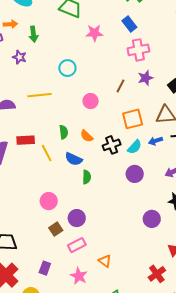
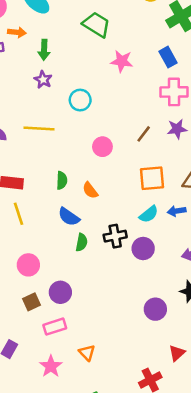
purple star: (19, 57) -> (43, 80), moved
black cross: (112, 145) -> (115, 236), moved
yellow line: (47, 153) -> (19, 214), moved

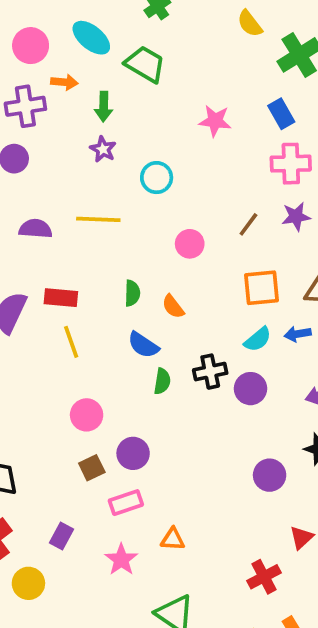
green trapezoid: (96, 24) -> (145, 64), moved
orange triangle: (87, 353) -> (173, 539), turned -42

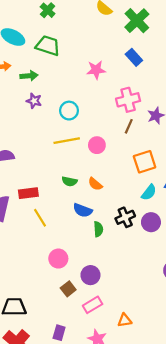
green arrow: (104, 107) -> (29, 76), turned -84
pink cross: (291, 164) -> (128, 100), moved
yellow line: (98, 219) -> (67, 141), moved
green semicircle: (132, 293) -> (70, 181), turned 112

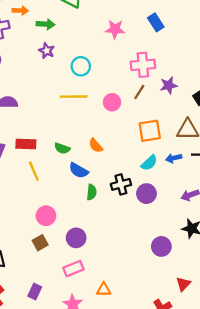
pink circle: (97, 145) -> (112, 102), moved
green semicircle: (70, 181) -> (62, 148), moved
brown square: (68, 289) -> (40, 243), moved

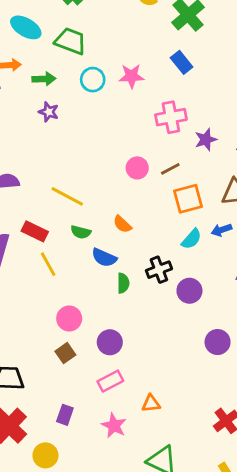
cyan circle: (81, 66) -> (93, 80), moved
brown line: (139, 92) -> (170, 169), moved, turned 35
yellow line: (74, 97) -> (67, 196), moved, turned 35
red rectangle: (26, 144) -> (35, 231), turned 30
purple circle: (146, 194) -> (189, 291), moved

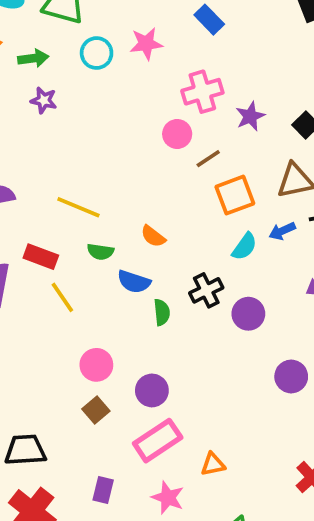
pink circle: (137, 168) -> (177, 134), moved
pink rectangle: (110, 381) -> (158, 441), size x1.4

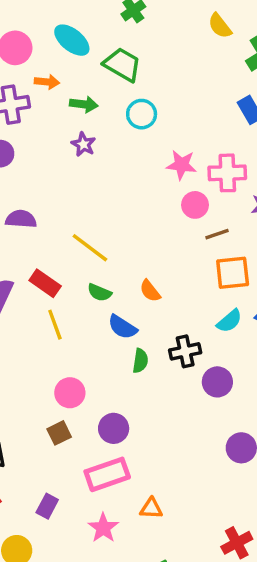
pink star: (146, 44) -> (181, 165), moved

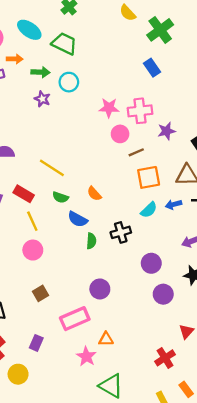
cyan circle: (142, 114) -> (69, 82), moved
purple circle: (217, 382) -> (151, 263), moved
pink circle: (70, 393) -> (33, 250), moved
purple circle: (114, 428) -> (100, 289), moved
pink star: (103, 528) -> (86, 356), moved

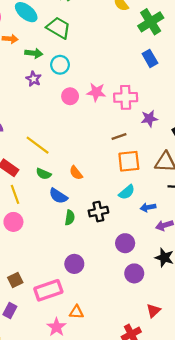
blue rectangle: (152, 68) -> (150, 58), moved
pink circle: (120, 134) -> (70, 96), moved
blue arrow: (173, 204) -> (148, 207), moved
brown square: (41, 293) -> (15, 280), moved

